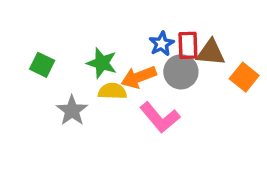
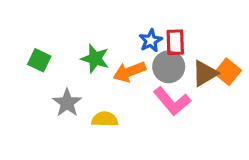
brown triangle: (211, 53) -> (205, 73), moved, turned -36
yellow semicircle: (112, 91) -> (105, 119), moved
pink L-shape: (160, 118) -> (172, 101), moved

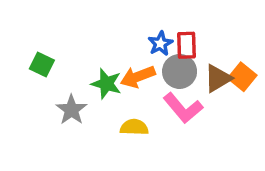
green star: (95, 59) -> (106, 84), moved
yellow semicircle: (105, 119) -> (134, 127), moved

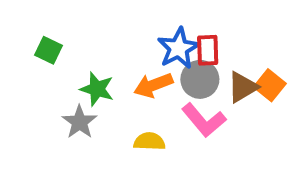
blue star: (160, 44) -> (179, 48), size x1.5
green square: (42, 64) -> (48, 50), moved
green star: (106, 84) -> (97, 89), moved

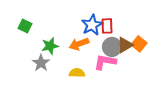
gray circle: (200, 79) -> (112, 47), moved
green star: (97, 89) -> (50, 46), turned -30
pink L-shape: (204, 120) -> (105, 62), turned 140

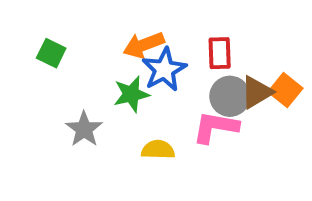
blue star: (92, 25) -> (164, 70), moved
orange arrow: (79, 44) -> (144, 45), moved
green star: (50, 46) -> (131, 94), moved

